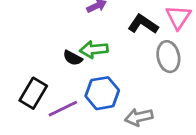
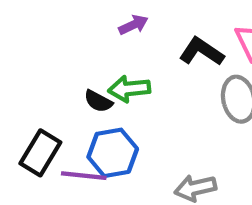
blue hexagon: (102, 93) -> (113, 153), moved
purple line: (63, 109) -> (84, 176), turned 32

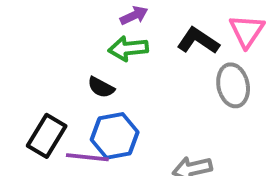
green arrow: (129, 89) -> (128, 48), moved

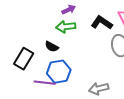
black rectangle: (47, 136) -> (24, 59), moved

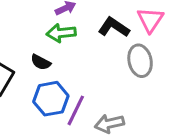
purple line: (45, 83) -> (76, 110), moved, turned -70

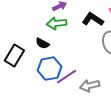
purple line: (76, 110) -> (67, 77), turned 30

